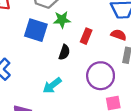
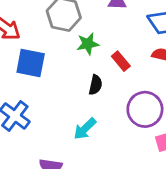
blue square: (36, 30) -> (31, 63), moved
red rectangle: (86, 36) -> (121, 61), turned -56

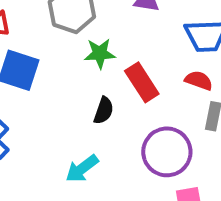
red rectangle: (121, 61) -> (142, 82), size x1.4

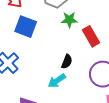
black semicircle: (104, 110) -> (67, 62), moved

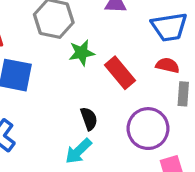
black semicircle: (67, 62) -> (89, 119), turned -32

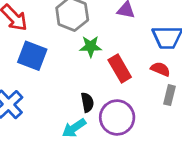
purple circle: (148, 129) -> (117, 118), moved

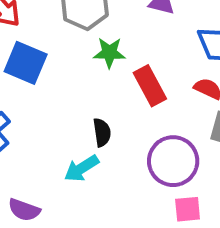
purple circle: (117, 118) -> (173, 161), moved

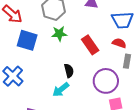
green star: (109, 53) -> (59, 34), moved

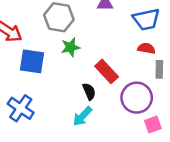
red rectangle: (90, 45) -> (107, 71), moved

